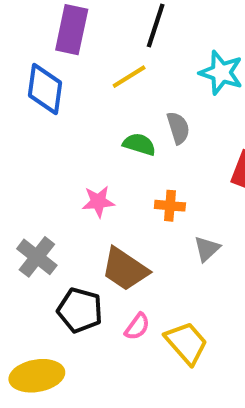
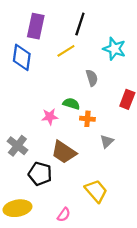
green semicircle: (139, 144) -> (71, 104), moved
pink semicircle: (137, 327) -> (64, 215), moved

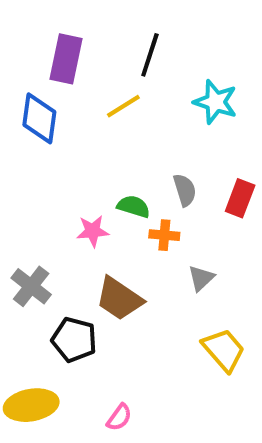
gray semicircle: (92, 78) -> (185, 190), moved
yellow trapezoid: (96, 191) -> (224, 350), moved

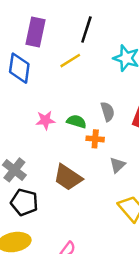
pink star: (93, 231) -> (45, 120), moved
black pentagon: (74, 340) -> (24, 202), moved

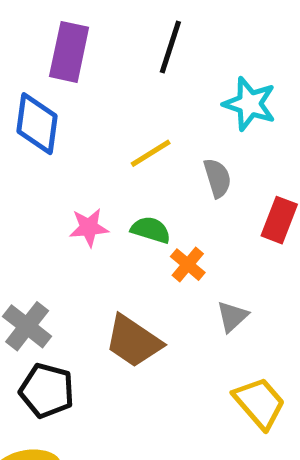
yellow line: (70, 61) -> (151, 153), moved
gray semicircle: (108, 112) -> (217, 178), moved
orange cross: (95, 139) -> (188, 265), turned 35

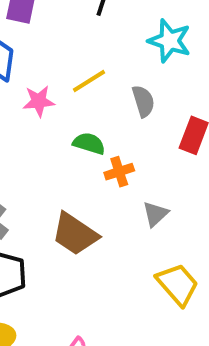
pink star: (89, 227) -> (39, 101), moved
orange cross: (188, 265) -> (119, 172), turned 32

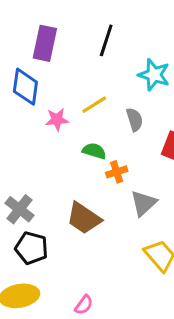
gray triangle: (155, 214) -> (144, 203), size x1.4

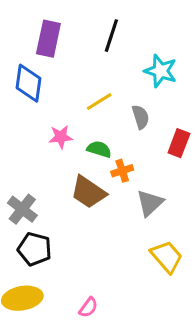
pink star: (57, 120) -> (61, 137), moved
brown trapezoid: (84, 218) -> (88, 192), moved

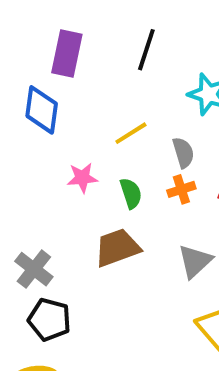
green semicircle: (99, 149) -> (131, 193), turned 55
orange cross: (122, 171) -> (181, 189), moved
brown trapezoid: (88, 192) -> (117, 248), turned 126

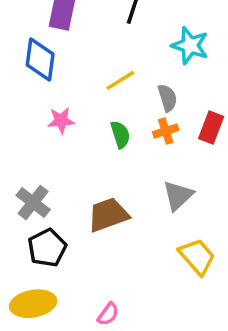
pink star: (82, 178) -> (61, 121), moved
brown trapezoid: (117, 248) -> (108, 215), moved
black pentagon: (49, 320) -> (47, 248), turned 30

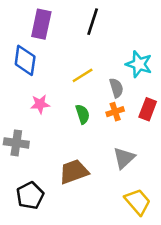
cyan star: (190, 46) -> (139, 64), moved
gray cross: (33, 203) -> (16, 143), moved, turned -30

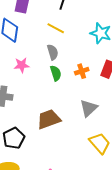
yellow line: (83, 75) -> (56, 28), moved, turned 60
gray semicircle: (116, 88) -> (53, 52), moved

